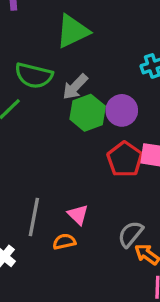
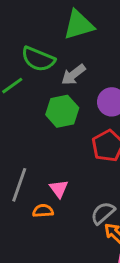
green hexagon: (88, 113) -> (62, 111), moved

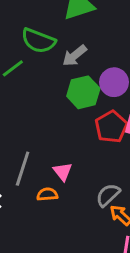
green hexagon: (62, 111) -> (83, 92), moved

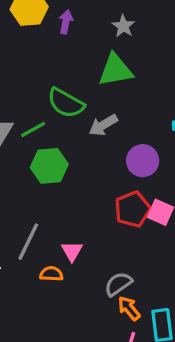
green hexagon: (83, 92) -> (49, 166), moved

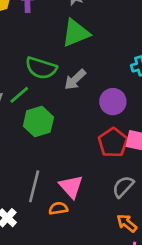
pink triangle: (72, 251) -> (71, 187), size x1.4
gray semicircle: (118, 284) -> (123, 187), moved

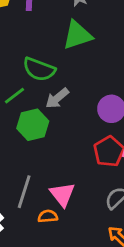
gray arrow: (75, 80) -> (57, 98), moved

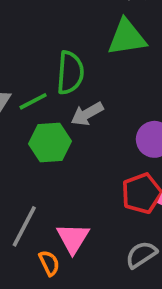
green semicircle: (39, 69) -> (70, 73), turned -116
orange semicircle: (48, 216) -> (49, 263), turned 60

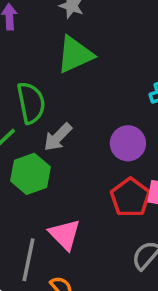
pink triangle: (73, 238) -> (65, 234), moved

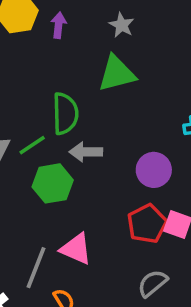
gray arrow: (58, 137) -> (86, 152), turned 36
pink triangle: (65, 234) -> (76, 249), turned -32

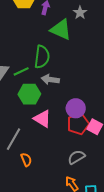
green triangle: (117, 74) -> (61, 30), moved, turned 30
purple circle: (154, 170) -> (76, 108), moved
pink triangle: (76, 249) -> (42, 119), moved

